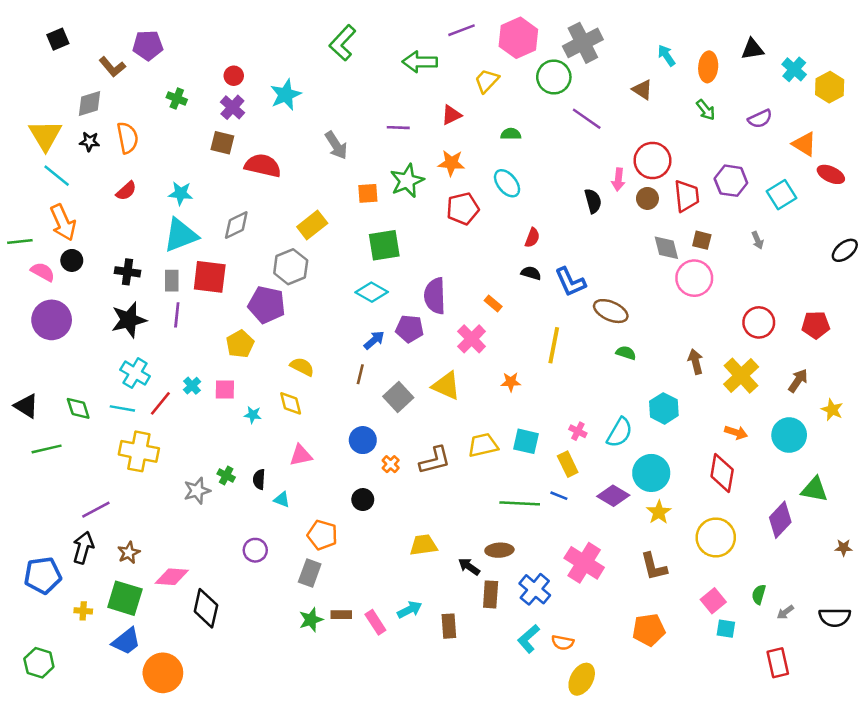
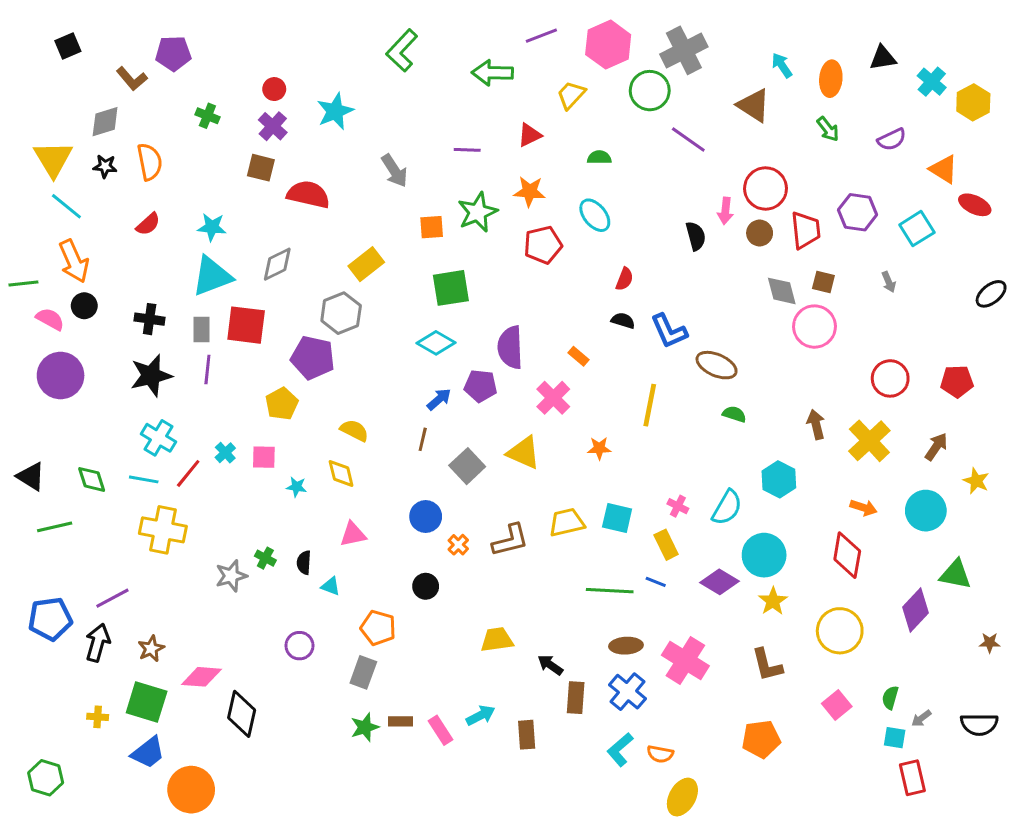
brown triangle: (642, 90) -> (754, 105), size x1.4
brown ellipse: (499, 550) -> (626, 646), moved
blue pentagon: (43, 575) -> (50, 619), moved
cyan square: (726, 629) -> (895, 738), moved

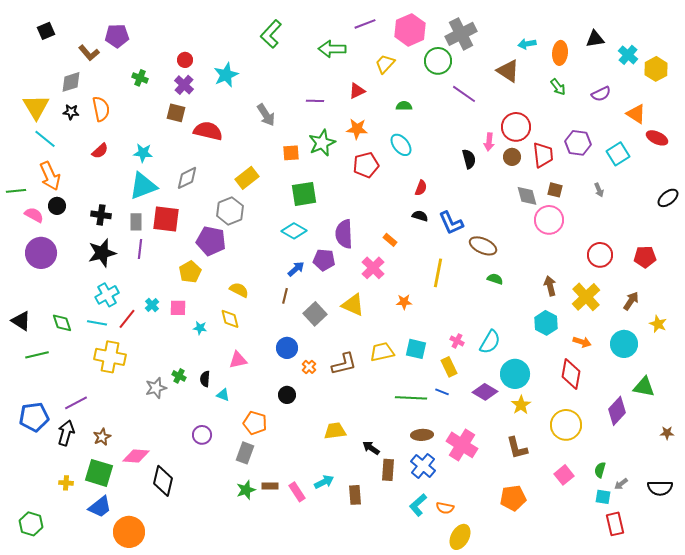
cyan arrow: (782, 65) -> (527, 44), turned -66
cyan cross: (158, 438) -> (107, 295), turned 30
cyan hexagon: (779, 479) -> (546, 323), moved

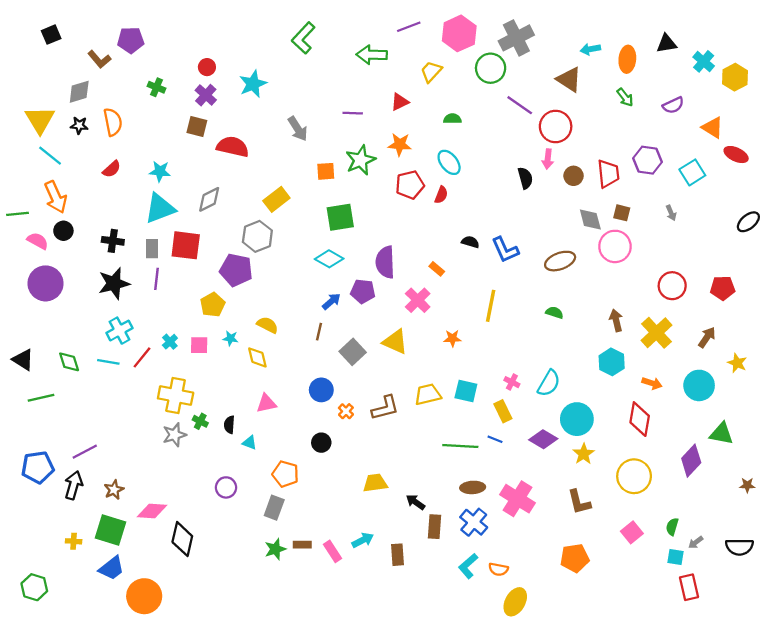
red circle: (516, 127) -> (556, 126), moved
red semicircle: (421, 188) -> (441, 195), moved
brown ellipse: (483, 246) -> (560, 261), moved, turned -44
cyan star: (200, 328) -> (230, 338), moved
yellow cross: (110, 357) -> (176, 396), moved

